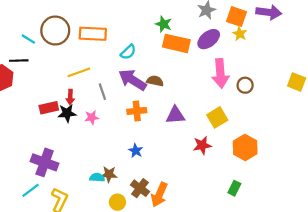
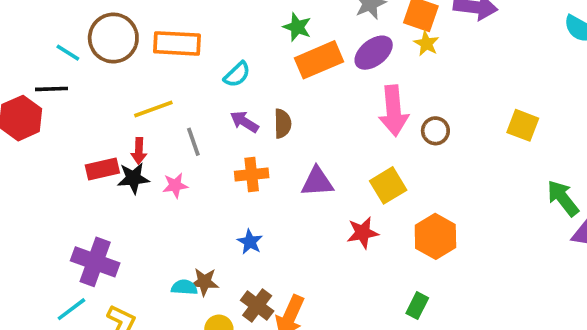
orange rectangle: (176, 43) -> (319, 60), turned -36
purple arrow: (132, 80) -> (244, 122), size x0.6
brown semicircle: (155, 81) -> (283, 124), turned 77

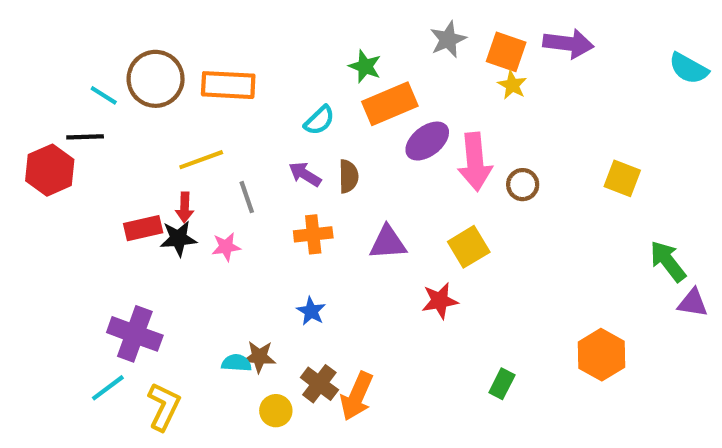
purple ellipse: (374, 53) -> (427, 141), moved
cyan semicircle: (237, 74) -> (319, 120), moved
orange hexagon: (435, 236) -> (601, 355), moved

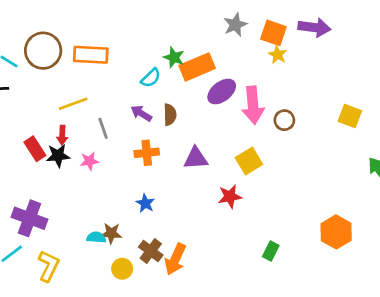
green star: (365, 66) -> (174, 57), moved
red rectangle: (143, 228) -> (35, 149), turned 70

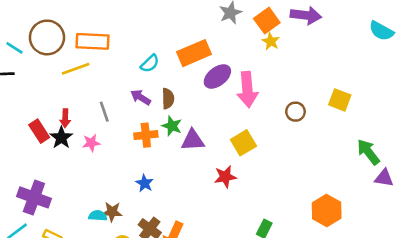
orange square: (273, 33) -> (267, 21), turned 35
green star: (174, 57) -> (172, 126), moved
yellow line: (73, 104) -> (76, 69), moved
brown circle: (284, 120) -> (295, 112), moved
black star: (58, 156) -> (61, 138), turned -30

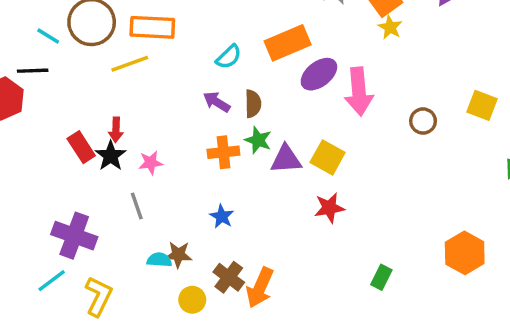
gray line: (104, 112) -> (137, 206), moved
yellow square: (243, 143) -> (328, 157), moved, turned -30

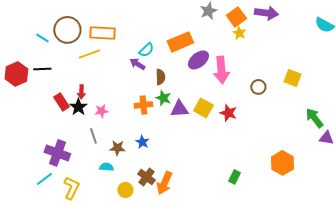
black line: (33, 71) -> (42, 69), moved
purple arrow: (217, 102) -> (137, 64), moved
red star: (329, 208) -> (228, 113), moved, turned 30
brown star: (178, 255) -> (117, 148), moved

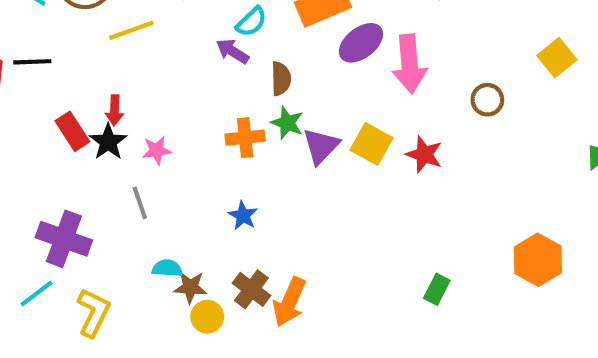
yellow square: (292, 78) -> (557, 58), moved, turned 30
purple triangle: (179, 109) -> (321, 146), turned -42
brown star: (117, 148) -> (190, 287), moved

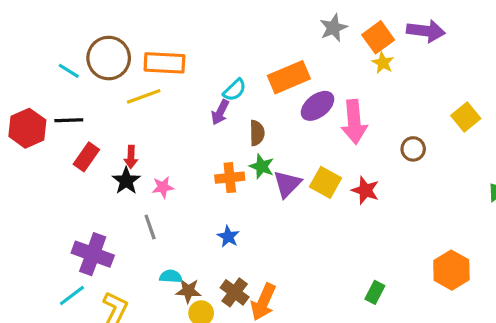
purple arrow: (232, 51) -> (220, 112), turned -95
red rectangle: (72, 131) -> (86, 157), moved, turned 68

